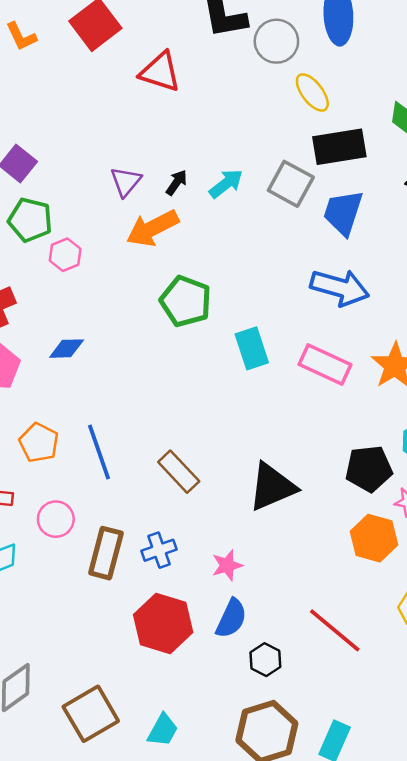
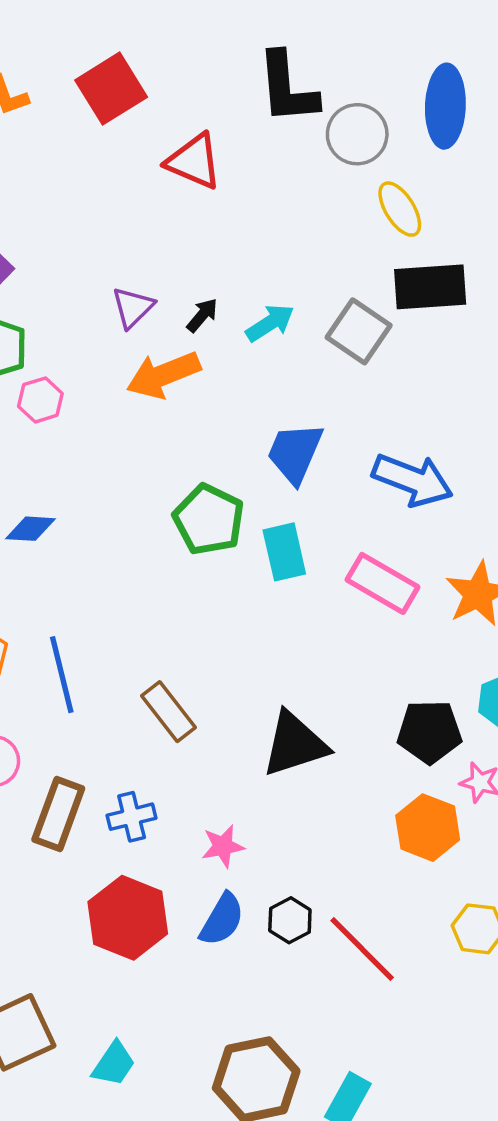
blue trapezoid: (343, 213) -> (295, 453), moved
green pentagon: (186, 301) -> (209, 520), moved
black hexagon: (265, 660) -> (290, 920), moved

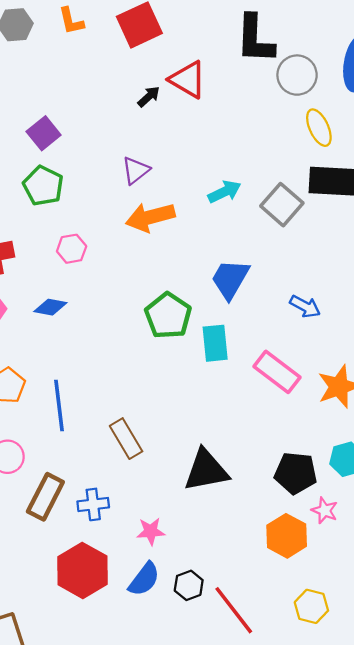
black arrow: (202, 315) -> (149, 97), moved
pink hexagon: (40, 400) -> (72, 249), moved
blue arrow: (413, 480) -> (305, 306), size x0.6

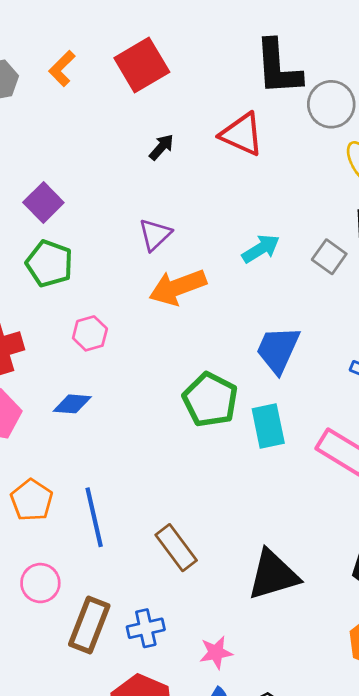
orange L-shape: (71, 21) -> (62, 69), turned 64
red triangle: (188, 80) -> (242, 134), moved
gray square: (282, 205) -> (329, 257), size x0.7

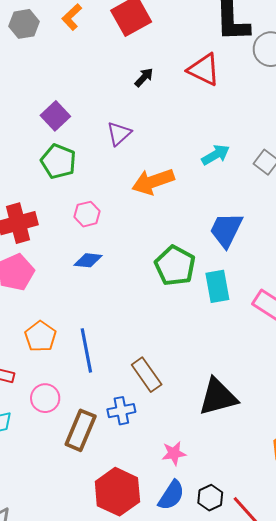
purple triangle: (155, 235) -> (119, 133), moved
blue diamond: (72, 404) -> (88, 260), moved
blue cross: (146, 628) -> (121, 411), moved

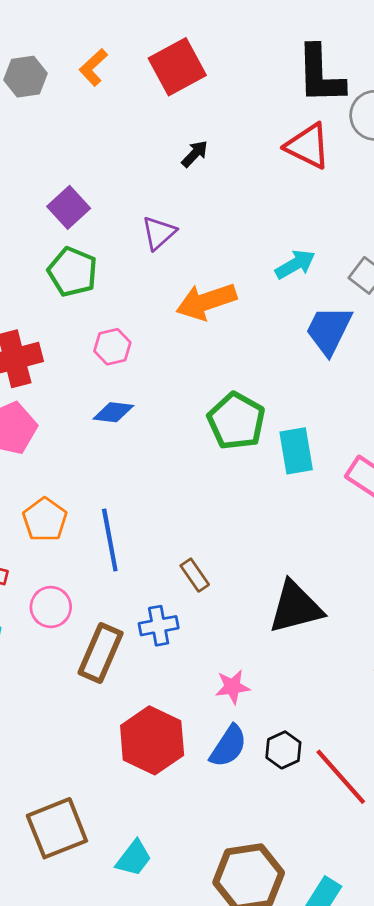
red triangle: (204, 69) -> (308, 146), moved
blue trapezoid: (226, 230) -> (329, 330), moved
brown rectangle: (147, 375) -> (195, 575), size x0.7

